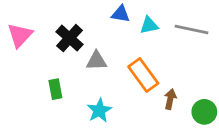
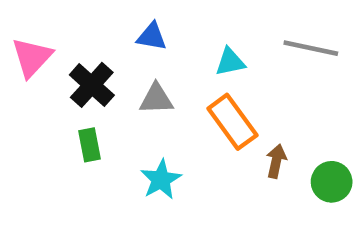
blue triangle: (121, 14) -> (152, 37), moved
cyan triangle: (149, 25) -> (230, 62), moved
black cross: (70, 38) -> (92, 85), moved

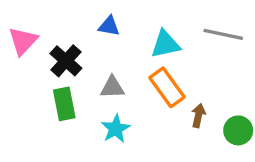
cyan triangle: (230, 62) -> (165, 44), size x1.4
gray triangle: (156, 99) -> (112, 87), moved
green rectangle: (89, 145) -> (64, 104), size x1.4

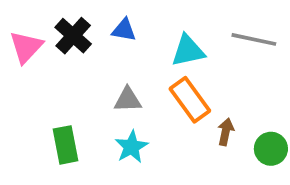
black cross: (66, 61) -> (73, 36), moved
green rectangle: (64, 104) -> (66, 145), moved

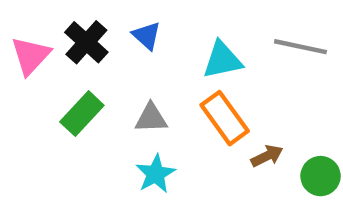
blue triangle: (124, 30) -> (147, 36), turned 32
brown arrow: (226, 132) -> (267, 156), turned 52
green rectangle: (66, 145) -> (82, 114), moved, turned 54

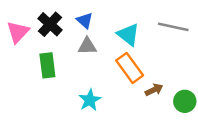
cyan triangle: (222, 60) -> (128, 35), turned 50
green rectangle: (82, 114) -> (47, 65), turned -50
gray triangle: (151, 118) -> (87, 46), moved

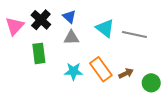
gray line: (173, 27) -> (134, 35), moved
orange rectangle: (130, 68) -> (101, 69), moved
cyan star: (90, 100) -> (73, 71), moved, turned 30

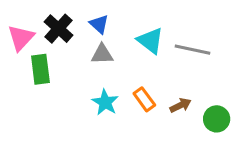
green rectangle: (39, 53) -> (40, 69), moved
orange rectangle: (101, 69) -> (144, 99), size x0.7
cyan star: (73, 71) -> (105, 102), turned 30

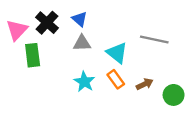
cyan triangle: (150, 41) -> (117, 53), moved

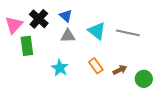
cyan triangle: (117, 53) -> (97, 31), moved
cyan star: (84, 82) -> (60, 68), moved

